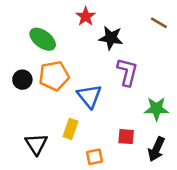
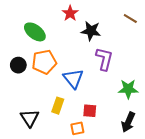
red square: (126, 137) -> (90, 111), moved

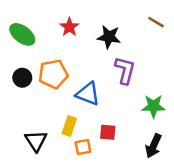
red star: (70, 13) -> (69, 27), moved
green ellipse: (35, 32) -> (22, 34), moved
blue triangle: (73, 79) -> (88, 94), turned -30
orange square: (77, 128) -> (83, 147), moved

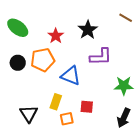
red star: (69, 27) -> (56, 36), moved
black star: (109, 37) -> (88, 30), turned 30
purple L-shape: (125, 70) -> (101, 57), turned 75

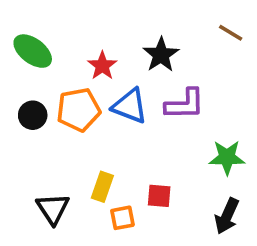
blue triangle: (71, 76) -> (130, 106), moved

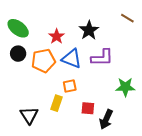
black circle: (33, 115) -> (18, 54), moved
black arrow: (227, 216) -> (106, 119), moved
orange square: (122, 218) -> (70, 86), moved

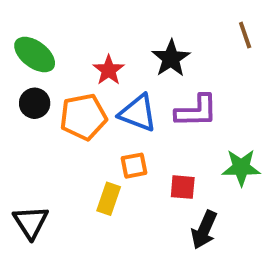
brown line: (127, 18) -> (245, 35), turned 40
red square: (88, 108) -> (183, 187), moved
black triangle: (29, 115) -> (31, 222), moved

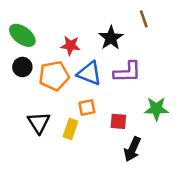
brown line: (245, 35) -> (144, 19), moved
red star: (109, 70) -> (70, 45), turned -30
black triangle: (31, 222) -> (39, 123), moved

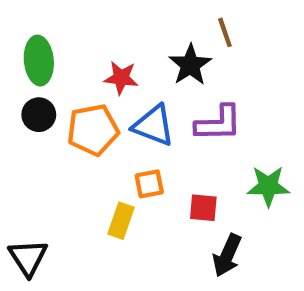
brown line: (144, 19) -> (225, 32), moved
green ellipse: (22, 35) -> (39, 61), turned 48
black triangle: (39, 123) -> (28, 258), moved

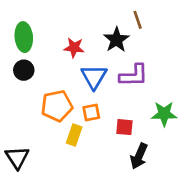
blue triangle: (154, 125) -> (94, 77), turned 40
orange pentagon: (93, 130) -> (57, 106), moved

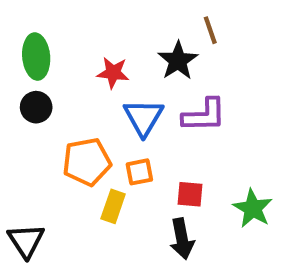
green star: (164, 114) -> (253, 208), moved, turned 30
black arrow: (139, 156) -> (182, 239), moved, turned -35

